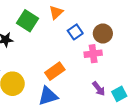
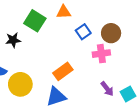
orange triangle: (56, 12) -> (64, 12), turned 40

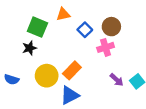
black star: (13, 40) -> (29, 48), moved
yellow circle: (20, 84) -> (47, 76), moved

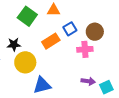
black star: (29, 48) -> (14, 44), moved
orange rectangle: (72, 70) -> (51, 41), moved
purple arrow: (117, 80) -> (88, 81), turned -48

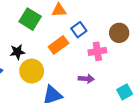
brown circle: (95, 32) -> (119, 33), moved
purple arrow: (88, 81) -> (86, 79), moved

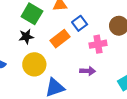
black star: (17, 52) -> (26, 36), moved

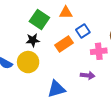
yellow circle: (34, 64) -> (28, 62), moved

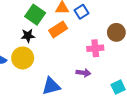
blue square: (83, 31) -> (82, 12), moved
orange rectangle: (64, 44) -> (58, 29), moved

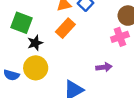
green square: (35, 15) -> (22, 23), moved
pink cross: (95, 48) -> (120, 37), moved

